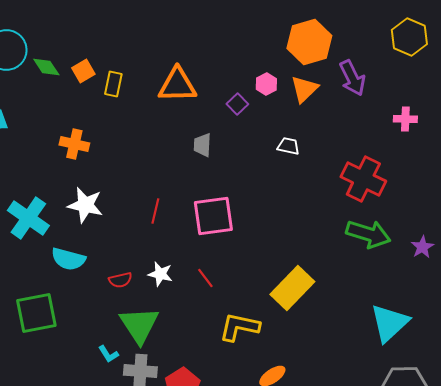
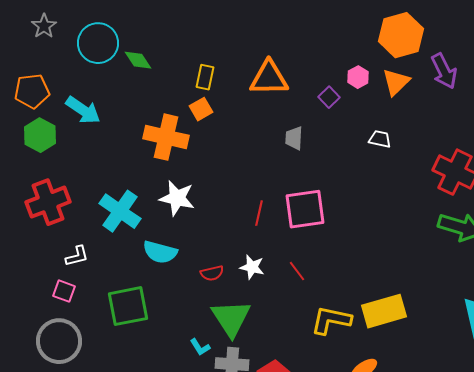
orange square: (83, 71) -> (201, 109), moved
orange cross: (74, 144) -> (166, 137), size x1.5
red line: (155, 211) -> (259, 213), moved
yellow rectangle: (292, 288) -> (384, 311), moved, turned 30

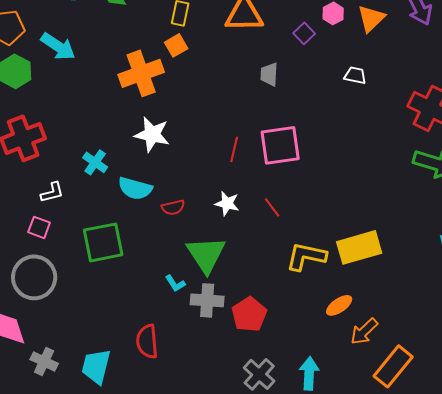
orange cross: (166, 137) -> (141, 73), turned -33
cyan cross: (120, 211) -> (95, 162), moved, size x0.6
red semicircle: (212, 273) -> (173, 207), moved

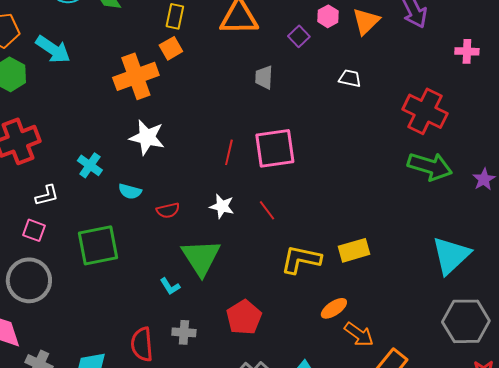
cyan semicircle: (135, 188) -> (130, 191), size x0.7
yellow rectangle: (359, 247) -> (354, 250), size x0.7
gray cross: (207, 300) -> (184, 332), moved, size x0.7
orange arrow: (364, 331) -> (359, 334), turned -100

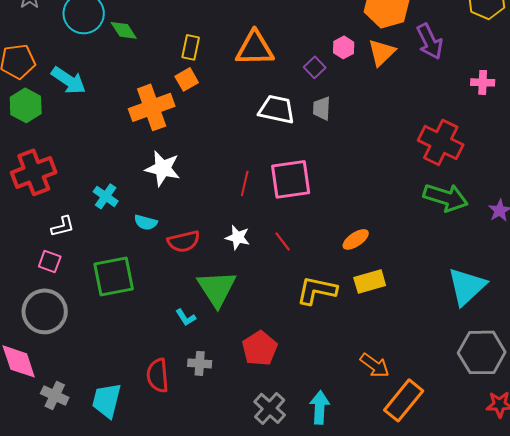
gray trapezoid: (264, 77) -> (322, 108), moved
white trapezoid: (350, 78) -> (277, 109), moved, size x1.6
red semicircle: (168, 210) -> (184, 241), size x1.4
orange ellipse: (334, 308) -> (356, 239), moved

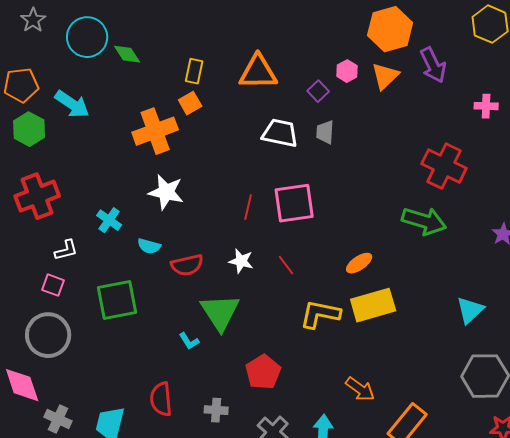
green arrow: (446, 197) -> (424, 221), moved
yellow rectangle: (370, 281) -> (373, 305), size x1.4
cyan triangle: (467, 286) -> (470, 310), size x0.7
gray cross: (200, 363) -> (216, 410), moved
orange arrow: (375, 365) -> (360, 389), moved

